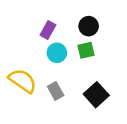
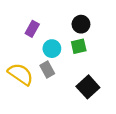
purple rectangle: (48, 30) -> (32, 29), moved
gray rectangle: (56, 91) -> (47, 70), moved

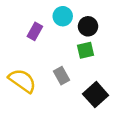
cyan circle: (52, 49) -> (63, 16), moved
gray rectangle: (47, 70) -> (61, 76), moved

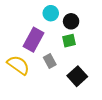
purple rectangle: (35, 31) -> (34, 40), moved, size x1.6

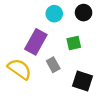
black circle: (71, 21) -> (84, 13), moved
black square: (77, 76) -> (82, 81), turned -30

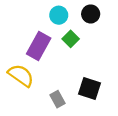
green square: (74, 43) -> (71, 39), moved, turned -32
gray rectangle: (53, 65) -> (58, 99), moved

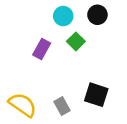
purple rectangle: (39, 46) -> (42, 49), size x0.7
yellow semicircle: (21, 75) -> (23, 105), moved

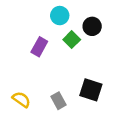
black circle: (97, 15) -> (92, 26), moved
yellow semicircle: (23, 105) -> (21, 99), size x0.7

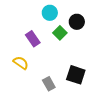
purple rectangle: (39, 47) -> (33, 39), turned -63
yellow semicircle: (21, 99) -> (21, 63), moved

